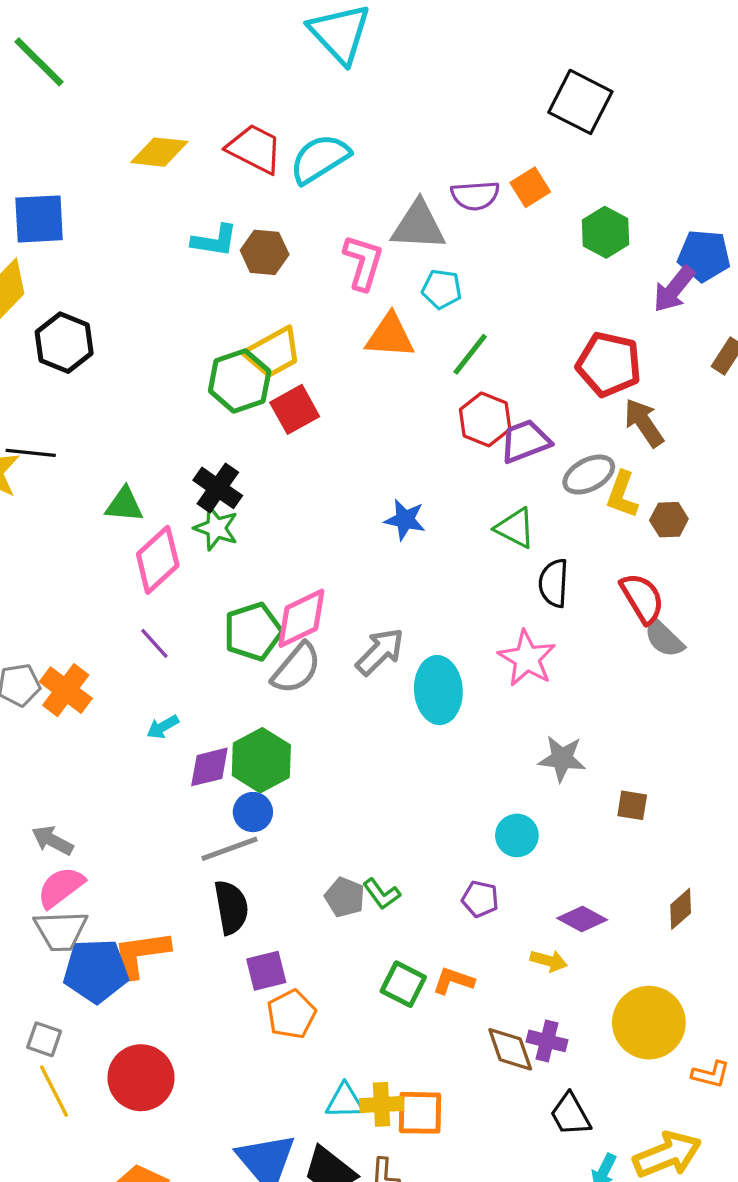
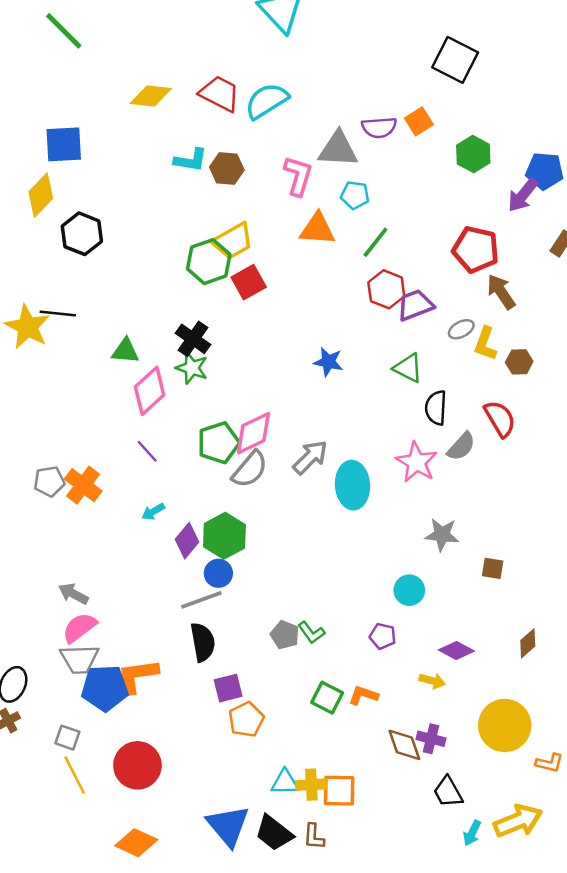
gray ellipse: (589, 475) -> (461, 329), size x0.7
gray semicircle: (664, 638) -> (461, 446), moved, turned -92
purple diamond: (209, 767) -> (187, 541), turned -36

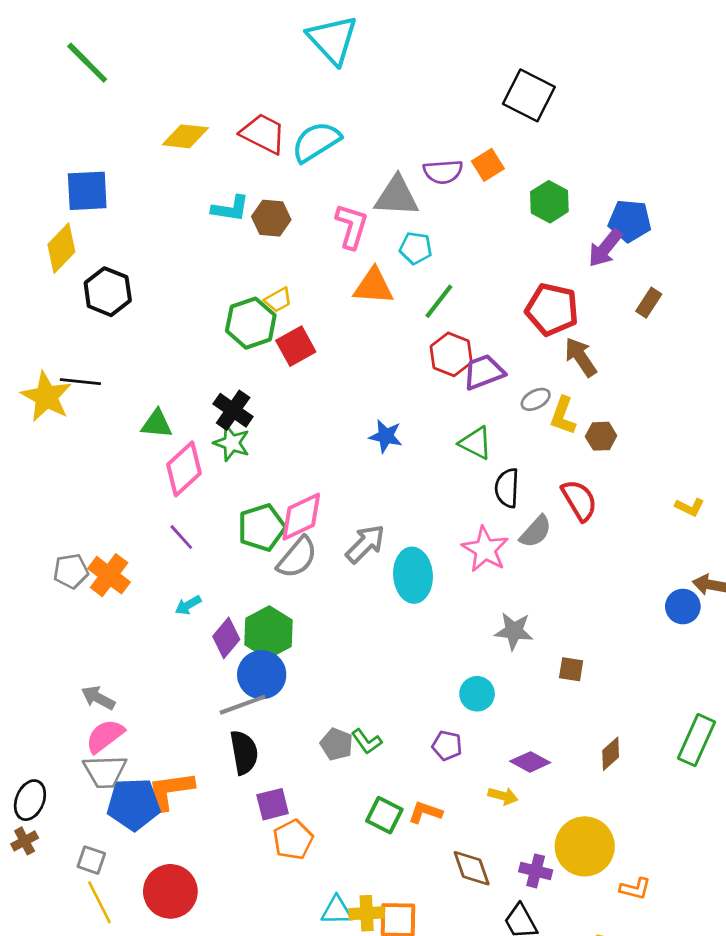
yellow trapezoid: (233, 241) -> (278, 300), size x0.6
blue circle: (218, 573) -> (262, 675), size x1.5
purple cross: (431, 739) -> (536, 871), moved

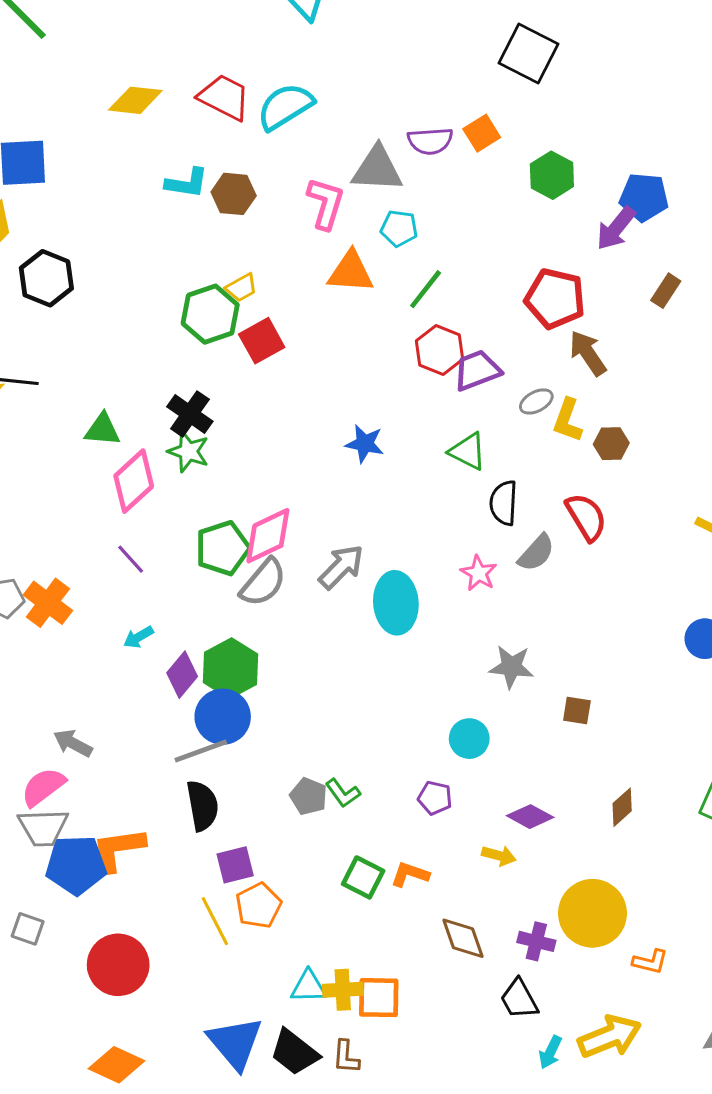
pink star: (485, 549) -> (479, 573), size x0.7
gray arrow: (98, 698) -> (73, 743), moved
yellow line: (99, 902) -> (215, 921), moved

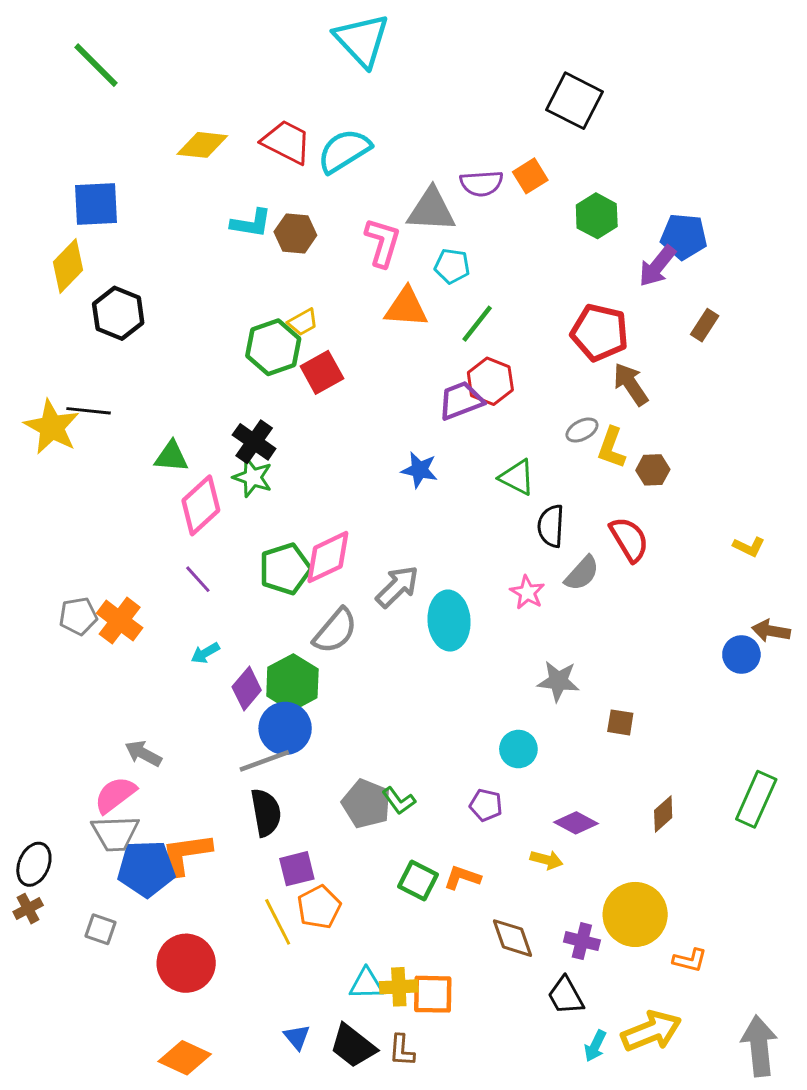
purple trapezoid: (477, 370) -> (461, 400), moved
gray semicircle: (263, 582) -> (335, 631), moved
gray pentagon: (309, 796) -> (366, 804), size x1.4
blue triangle: (235, 1043) -> (297, 1037), size x0.5

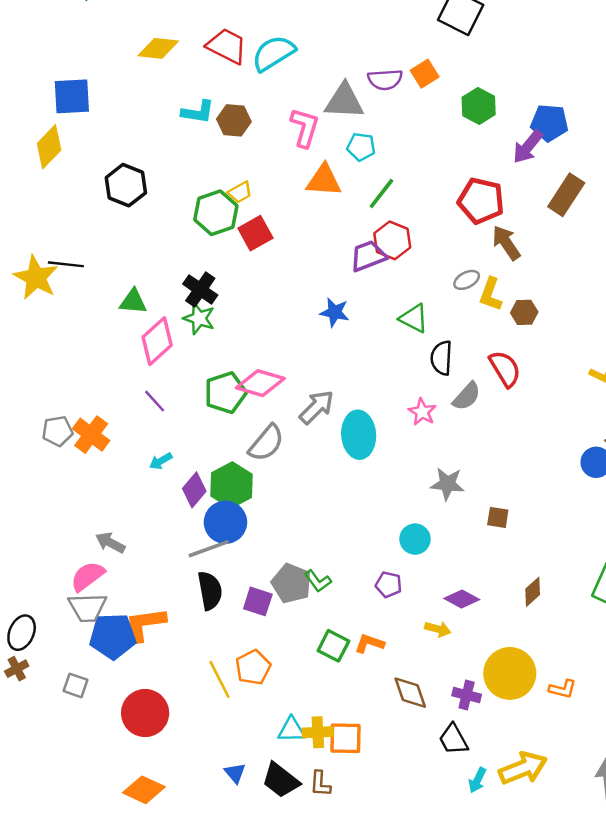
black hexagon: (118, 313) -> (126, 185), moved
brown rectangle: (705, 325) -> (566, 195), size x1.6
pink diamond: (328, 557) -> (260, 383), turned 42
purple square: (297, 869) -> (258, 601), moved, turned 32
orange L-shape: (690, 960) -> (563, 689), moved

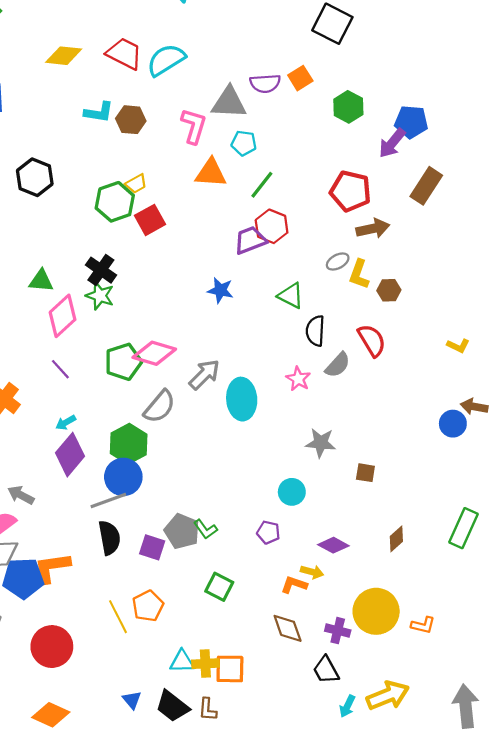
brown arrow: (506, 243) -> (373, 228), turned 112
purple diamond: (194, 490) -> (70, 455), moved, size x1.4
orange L-shape: (369, 643) -> (294, 585), moved

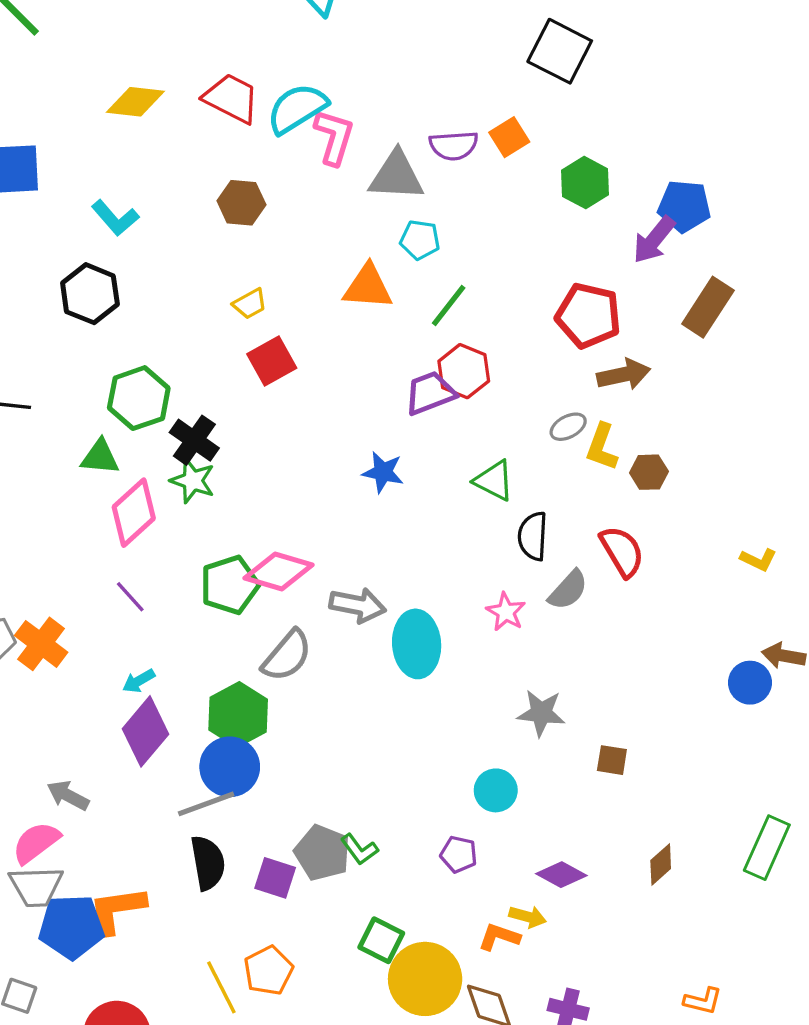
cyan L-shape: (99, 112) -> (115, 218), moved, turned 40
pink L-shape: (194, 126) -> (334, 137), moved
green hexagon: (115, 202) -> (139, 398), moved
gray arrow: (204, 375) -> (358, 605), turned 56
yellow circle: (376, 611) -> (425, 979), moved

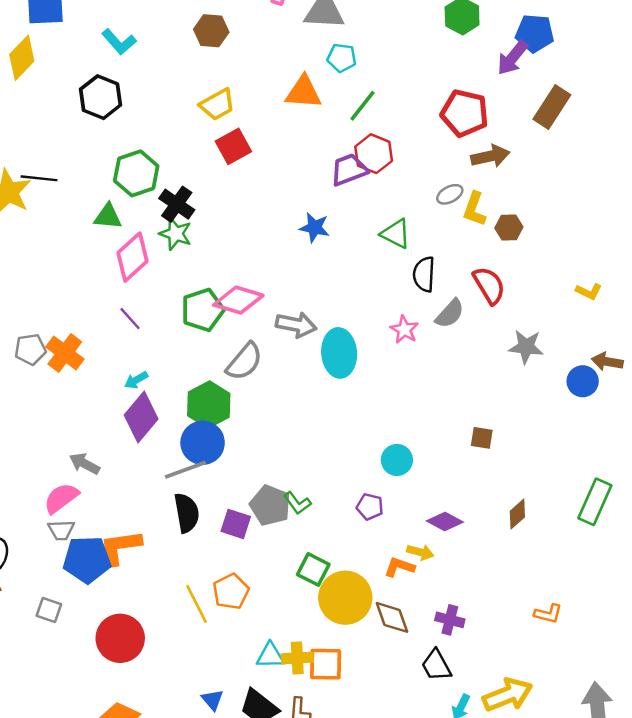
yellow trapezoid: (250, 304) -> (217, 105), size x1.4
gray star: (541, 713) -> (526, 347), moved
gray trapezoid: (36, 886) -> (61, 530), size x0.7

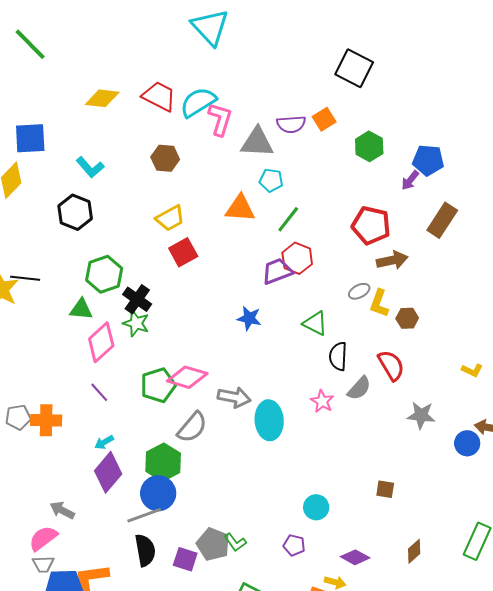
purple arrow: (513, 58) -> (410, 180), size x0.7
orange cross: (65, 353) -> (46, 420), turned -36

